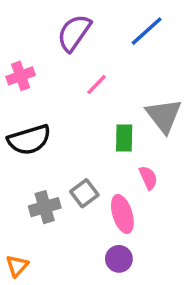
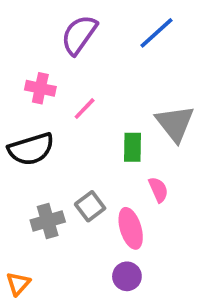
pink cross: (21, 76) -> (40, 88), moved, turned 32
pink line: (96, 85) -> (85, 109), moved

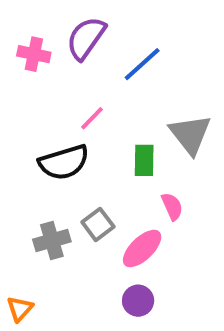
blue line: (156, 33) -> (142, 64), moved
pink cross: (40, 88) -> (34, 54), moved
black semicircle: (31, 149) -> (64, 162), moved
pink ellipse: (131, 228) -> (142, 249), turned 63

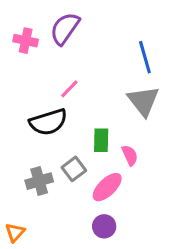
blue line: (142, 64) -> (145, 57), moved, turned -64
green rectangle: (144, 160) -> (101, 140), moved

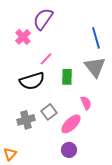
pink cross: (26, 41) -> (23, 37), moved, turned 35
green rectangle: (101, 140) -> (67, 77), moved

